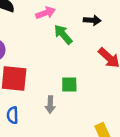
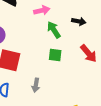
green square: (69, 84) -> (55, 55), moved

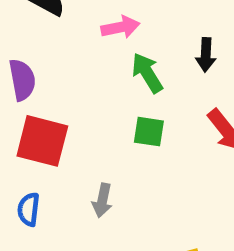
black arrow: (79, 21) -> (206, 55), turned 80

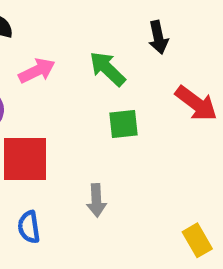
pink arrow: (120, 27) -> (37, 71), moved

